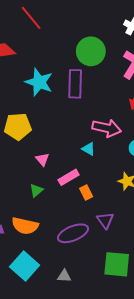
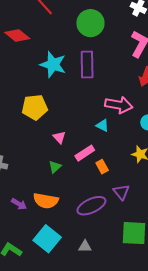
green circle: (91, 51) -> (90, 23), moved

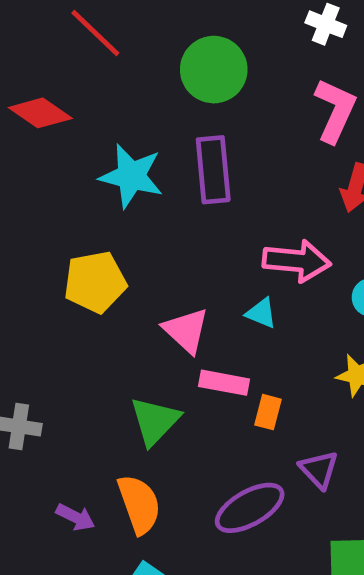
pink triangle: (59, 137) -> (186, 330), moved, size x1.5
pink rectangle: (85, 153) -> (224, 383), turned 48
green triangle: (55, 167) -> (155, 421), size x1.6
orange rectangle: (102, 167) -> (268, 412), turned 48
orange semicircle: (46, 201) -> (139, 504), turned -115

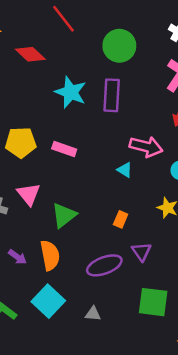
yellow pentagon: (95, 282) -> (21, 142), moved
pink triangle: (186, 330) -> (29, 194), moved
pink rectangle: (224, 383) -> (64, 149), moved

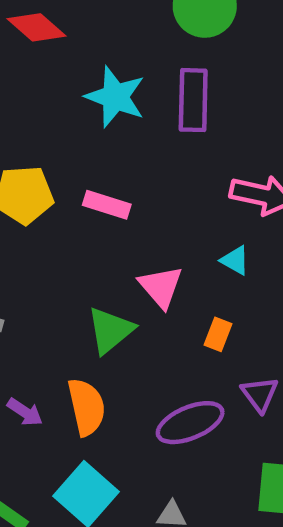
cyan triangle: (125, 170) -> (235, 260), moved
pink triangle: (29, 194) -> (161, 287), moved

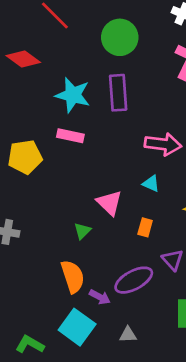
pink rectangle: (107, 205) -> (70, 136), moved
green triangle: (110, 330) -> (82, 231), size x0.6
purple arrow: (25, 412) -> (100, 297), moved

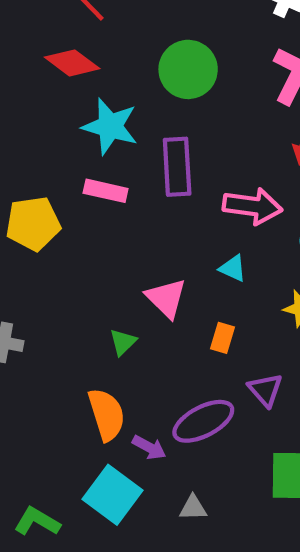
green circle: (120, 37) -> (188, 69), moved
red diamond: (23, 59) -> (72, 63), moved
purple rectangle: (118, 93) -> (177, 167), moved

